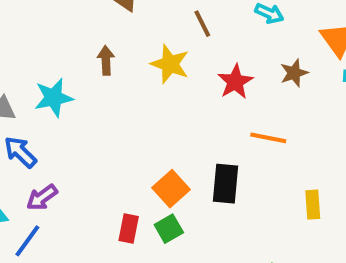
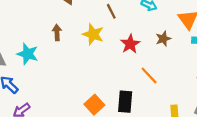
cyan star: (54, 98) -> (28, 54), turned 30
orange line: (268, 138) -> (149, 75), turned 36

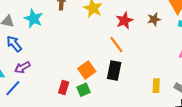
orange line: (149, 75) -> (116, 44), moved

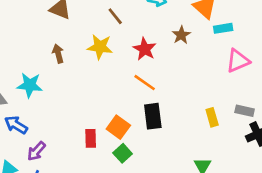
red rectangle: (64, 87) -> (91, 138), moved

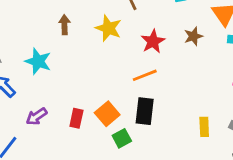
orange line: (145, 83) -> (145, 75), turned -70
cyan star: (30, 85) -> (38, 61), moved
purple arrow: (36, 151) -> (37, 116), moved
green square: (123, 153) -> (122, 138), moved

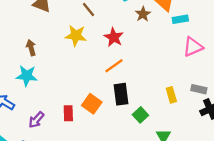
brown arrow: (64, 25) -> (31, 48), moved
brown star: (193, 36) -> (143, 14), moved
green square: (122, 138) -> (140, 115), moved

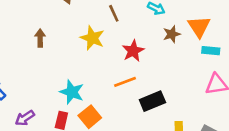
cyan star: (27, 76) -> (72, 92), moved
black rectangle: (121, 94) -> (152, 101), moved, turned 60

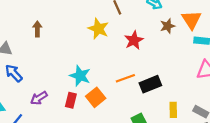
brown arrow: (40, 38) -> (37, 29), moved
orange line: (125, 82) -> (125, 78), moved

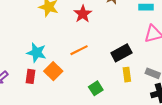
black rectangle: (150, 84) -> (121, 53), moved

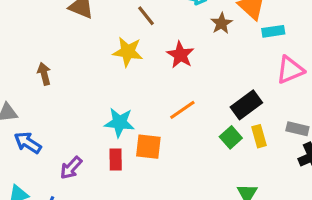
orange square: (53, 71) -> (148, 147), turned -30
green square: (96, 88) -> (231, 137), moved

